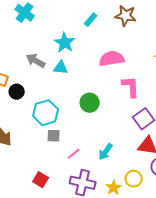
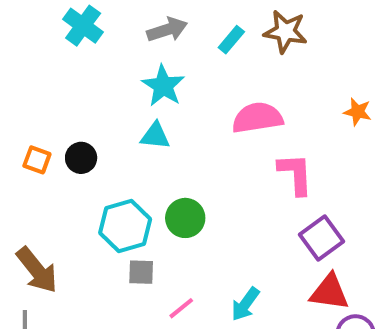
cyan rectangle: (91, 20) -> (231, 40), moved
gray arrow: (36, 61) -> (167, 30), moved, turned 132
black circle: (17, 92) -> (81, 158), moved
green circle: (90, 103) -> (185, 218), moved

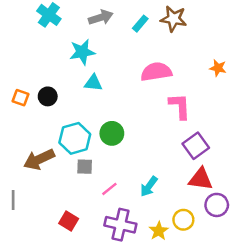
cyan star: (163, 86) -> (82, 52), moved, turned 30
brown arrow: (37, 270) -> (39, 159), moved, turned 104

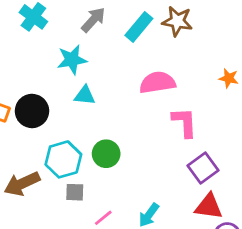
gray arrow: (101, 17) -> (93, 20), turned -30
cyan rectangle: (140, 24) -> (139, 27), size x1.5
black circle: (48, 96) -> (32, 111), size x1.5

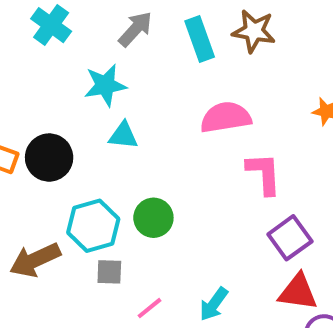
cyan rectangle: (139, 27) -> (200, 39), turned -60

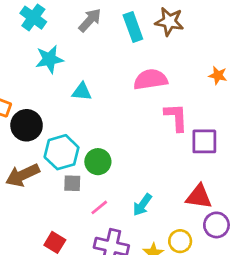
cyan star: (105, 85) -> (49, 59), moved
black circle: (49, 158) -> (27, 125), moved
green circle: (153, 218) -> (98, 162), moved
purple square: (290, 238) -> (204, 141), moved, turned 36

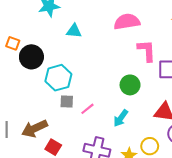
green circle: (98, 162) -> (130, 85), moved
brown arrow: (22, 175) -> (35, 128), moved
pink line: (99, 207) -> (87, 109), moved

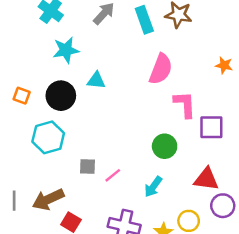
pink semicircle: (127, 22) -> (161, 69), turned 120
black circle: (31, 57) -> (61, 96), moved
cyan hexagon: (58, 78) -> (48, 137), moved

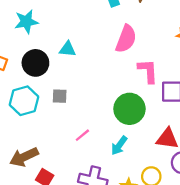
cyan star: (66, 50) -> (26, 22), moved
green circle: (165, 146) -> (129, 109), size x1.4
gray square: (87, 166) -> (60, 96), moved

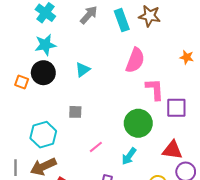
cyan triangle: (68, 49) -> (83, 70), turned -42
black circle: (35, 63) -> (43, 73), moved
cyan hexagon: (24, 101) -> (43, 135), moved

